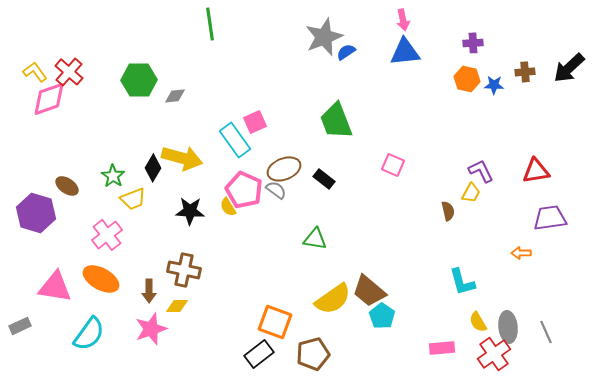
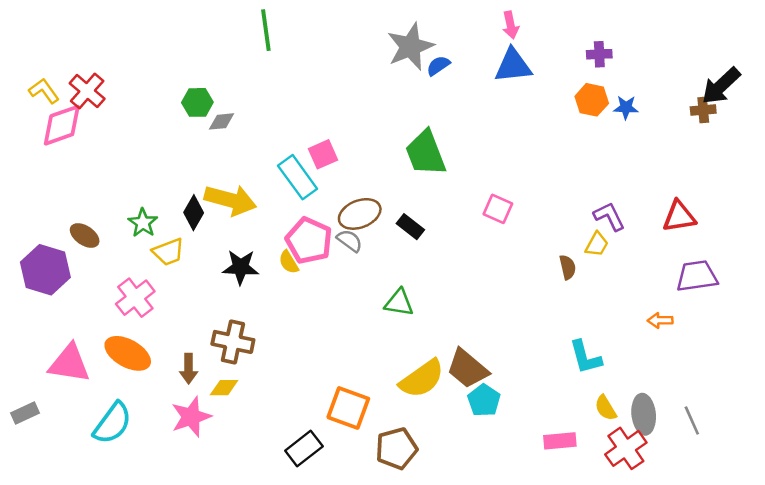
brown cross: (525, 72) -> (703, 110), moved
green hexagon: (139, 80) -> (197, 102), moved, size x0.7
black rectangle: (259, 354) -> (304, 448), moved

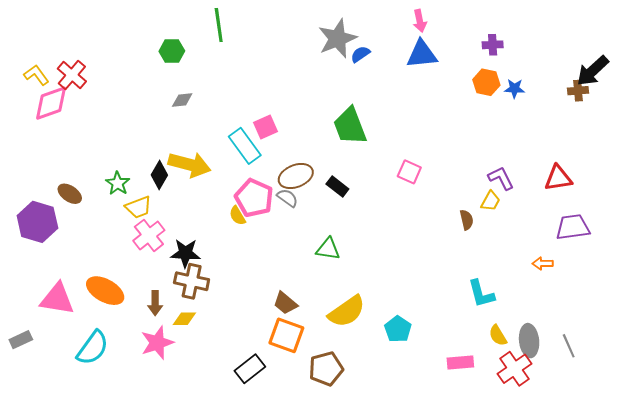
green hexagon: (197, 102) -> (172, 51), moved
black star: (241, 267) -> (185, 253), moved
pink cross: (135, 298) -> (149, 235), moved
brown trapezoid: (467, 369) -> (285, 303), moved, size x0.7

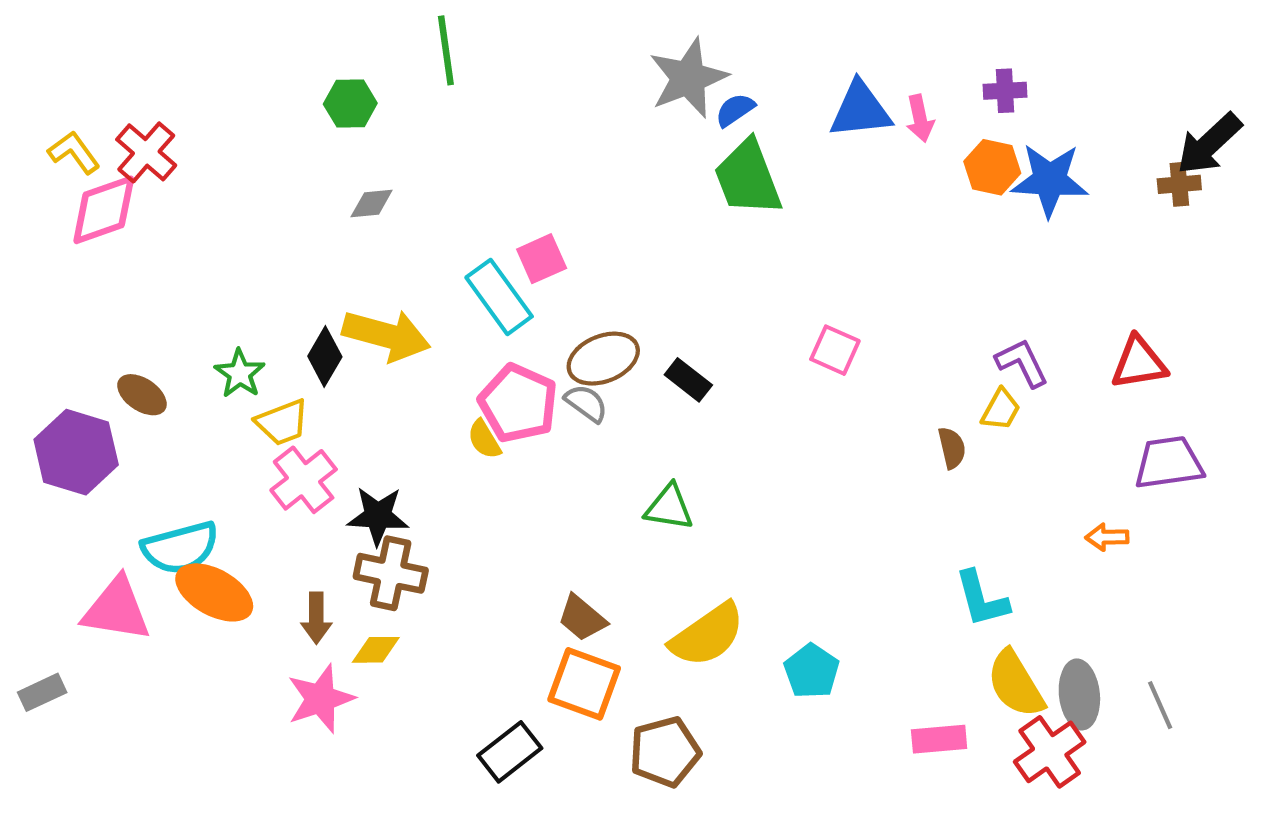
pink arrow: (420, 21) -> (920, 118), moved
blue star: (514, 89) -> (1050, 180), size x1.8
green trapezoid: (350, 126) -> (748, 178), moved
yellow semicircle: (498, 335) -> (1016, 684), size x1.6
cyan semicircle: (93, 348) -> (180, 548), moved, turned 39

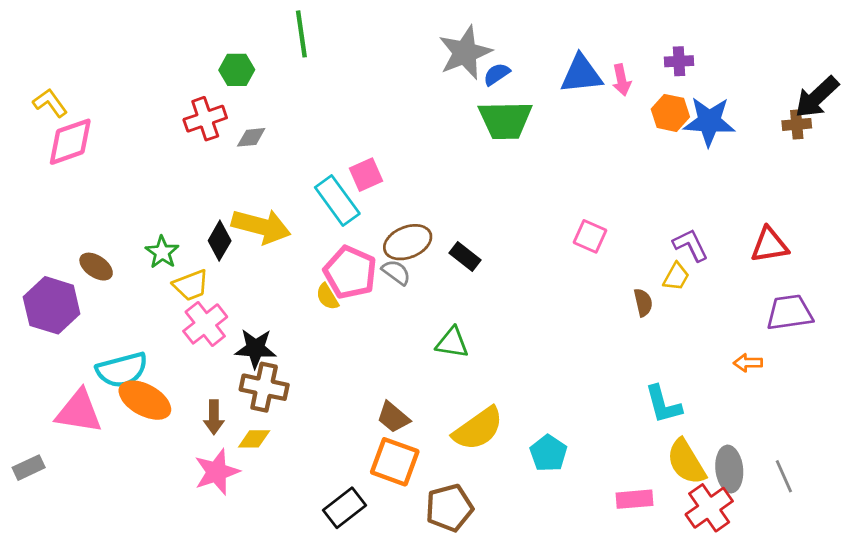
red cross: (146, 152) -> (205, 119), moved, turned 30
green trapezoid: (748, 178) -> (505, 120), turned -70
pink square: (835, 350) -> (590, 236), moved

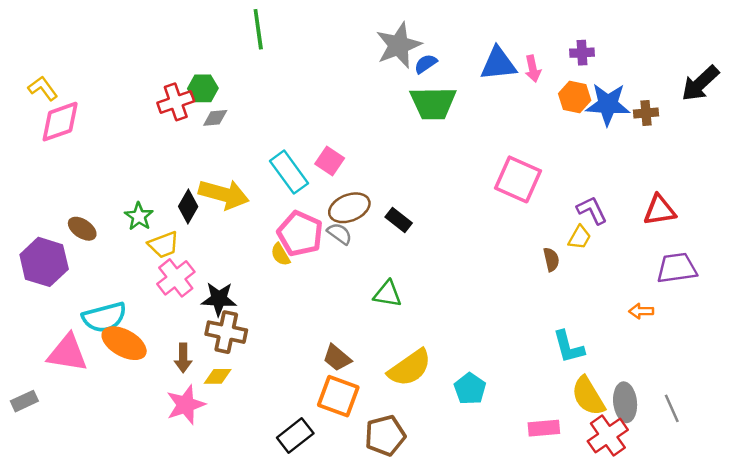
green hexagon: (237, 70) -> (203, 88), moved
brown cross: (797, 124) -> (646, 113), moved
pink square: (366, 175) -> (330, 161), moved, turned -32
pink square: (590, 236) -> (518, 179), moved, size x1.6

